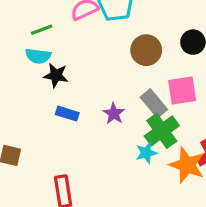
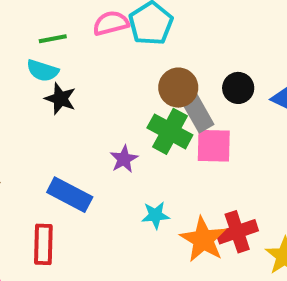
gray rectangle: (154, 103) -> (198, 114), moved
blue rectangle: (67, 114) -> (70, 195), moved, size x1.5
green cross: (162, 131) -> (170, 131), moved, turned -36

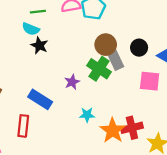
pink square: (214, 146) -> (150, 81), moved

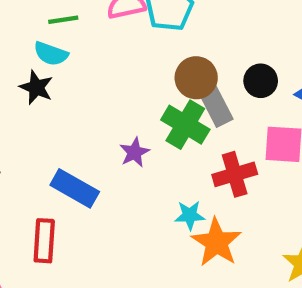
black star: (39, 45) -> (36, 87), moved
cyan star: (87, 115) -> (190, 215), moved
red cross: (132, 128) -> (235, 174), moved

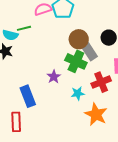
green line: (63, 20) -> (24, 28), moved
blue rectangle: (75, 188) -> (28, 96), turned 45
cyan star: (190, 215) -> (78, 93), moved

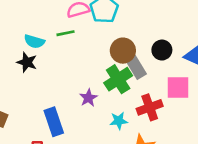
green line: (24, 28) -> (65, 33), moved
green cross: (76, 61) -> (118, 79), turned 30

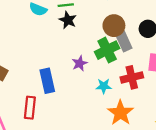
black star: (27, 62) -> (68, 20), moved

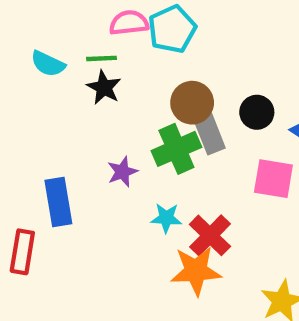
red cross: (132, 77) -> (210, 235), moved, turned -35
orange star: (120, 113) -> (196, 271), turned 30

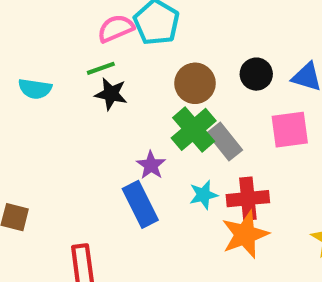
cyan semicircle: (48, 64) -> (35, 89), moved
gray rectangle: (210, 134) -> (225, 141), moved
blue rectangle: (58, 202) -> (140, 204), moved
red cross: (210, 235) -> (248, 199), turned -33

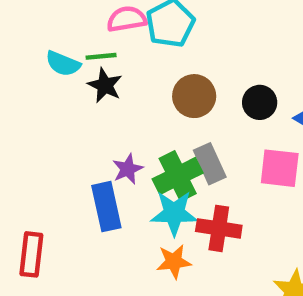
cyan semicircle: (35, 89) -> (63, 64), moved
green cross: (194, 129) -> (178, 176), moved
cyan star: (203, 195) -> (174, 213), size x1.5
orange star: (245, 234) -> (174, 262), moved, size x0.7

